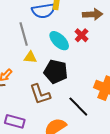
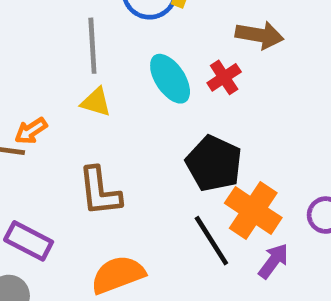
black pentagon: (56, 72) -> (214, 163), moved
black line: (78, 107) -> (211, 241), moved

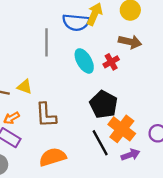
yellow triangle: (96, 102) -> (25, 87), moved
orange arrow: (31, 131) -> (11, 118), moved
purple arrow: (273, 261) -> (130, 155), turned 30

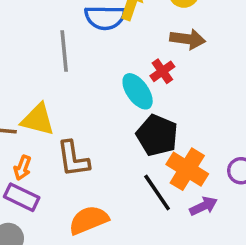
cyan ellipse: (84, 61) -> (138, 91), moved
yellow triangle: (25, 87) -> (38, 120), size x1.5
orange arrow: (11, 118) -> (22, 168), turned -35

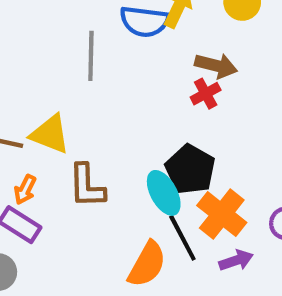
brown arrow: (188, 39) -> (216, 66), moved
cyan ellipse: (138, 91) -> (164, 193), moved
orange semicircle: (89, 220) -> (147, 264), moved, turned 135

